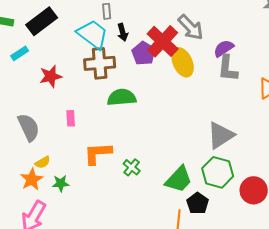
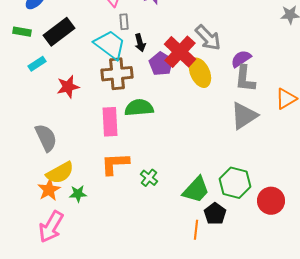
pink rectangle: (71, 118) -> (110, 122), moved, size x1.8
gray triangle: (221, 135) -> (244, 116), moved
yellow semicircle: (43, 162) -> (60, 173), size x1.8

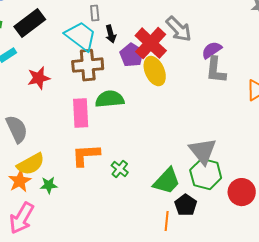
yellow ellipse: (200, 73) -> (155, 71), moved
gray triangle: (244, 116) -> (203, 151), moved, turned -36

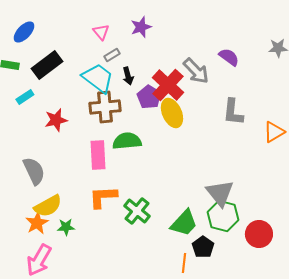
gray rectangle: (95, 13) -> (112, 55), turned 63
purple semicircle: (212, 50) -> (229, 57), moved, turned 70
green cross: (120, 169) -> (137, 211), size x1.5

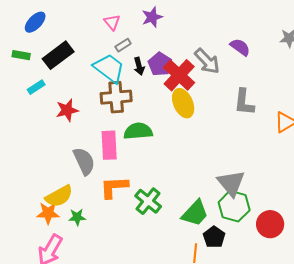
purple pentagon: (149, 97) -> (160, 64), moved
gray semicircle: (34, 171) -> (84, 161), moved
orange star: (37, 223) -> (48, 213), turned 30

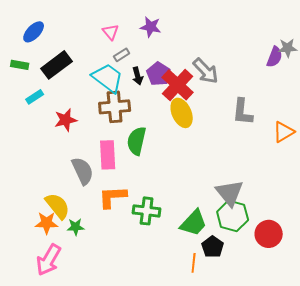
purple star: (152, 17) -> (151, 27), turned 30
purple semicircle: (240, 47) -> (275, 57), moved, turned 75
green semicircle: (138, 131) -> (137, 141), turned -72
yellow semicircle: (59, 196) -> (58, 206), turned -100
green cross: (148, 201) -> (147, 211), turned -32

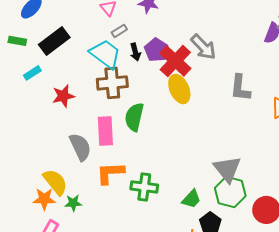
green trapezoid: (194, 223) -> (191, 199), size x0.7

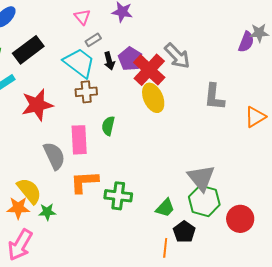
brown cross: (112, 83) -> (86, 92), size x0.7
red star: (63, 96) -> (37, 105), size x1.4
green semicircle: (134, 117) -> (108, 126), size x0.7

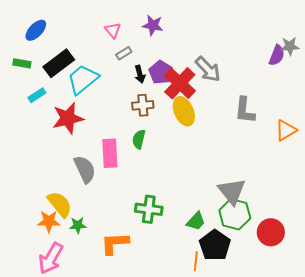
cyan trapezoid: (79, 63) -> (83, 79), moved, turned -76
brown cross: (86, 92) -> (143, 105), moved
orange L-shape: (84, 182) -> (115, 243), moved
black pentagon: (184, 232) -> (215, 245), size x1.4

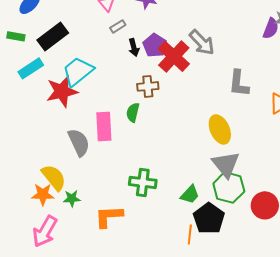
cyan trapezoid: (83, 79) -> (78, 71), moved
cyan rectangle: (37, 95) -> (31, 68), size x1.4
brown cross: (143, 105) -> (148, 86), moved
yellow ellipse: (184, 111) -> (220, 129), moved

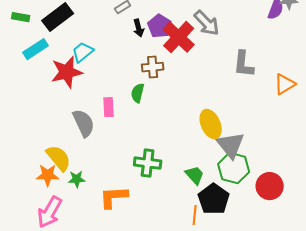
cyan trapezoid: (78, 71) -> (83, 52), size x0.7
pink rectangle: (104, 126) -> (109, 107), size x0.7
yellow ellipse: (220, 129) -> (211, 124), moved
green trapezoid: (190, 194) -> (195, 175), turned -85

